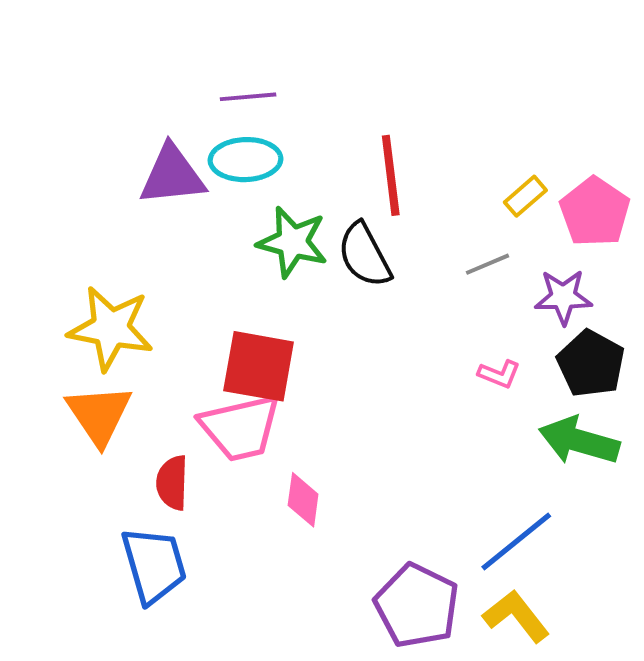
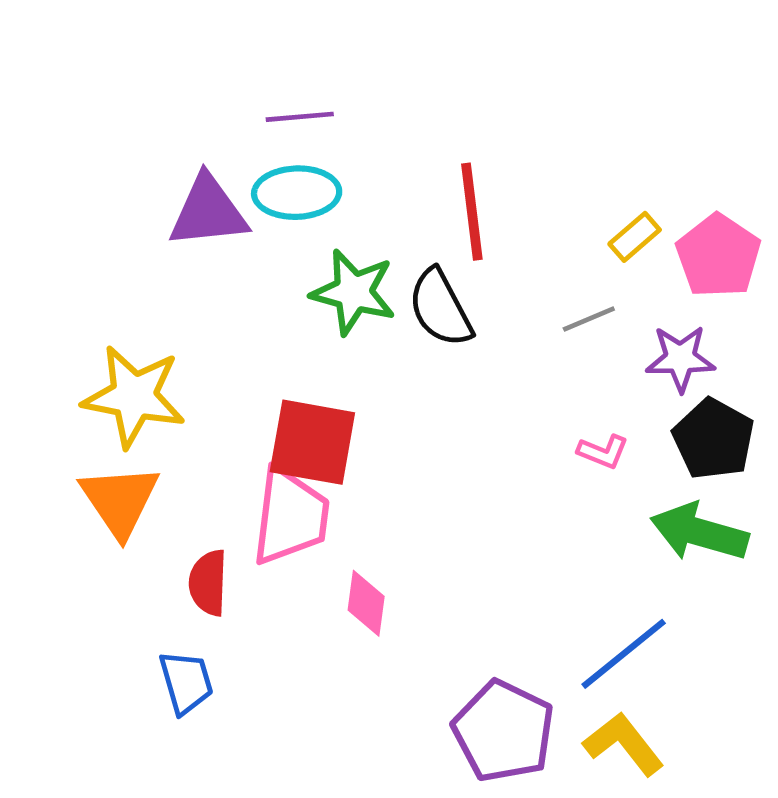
pink trapezoid: (240, 428) -> (290, 516), turned -70
blue trapezoid: (154, 565) -> (186, 682), size x0.7

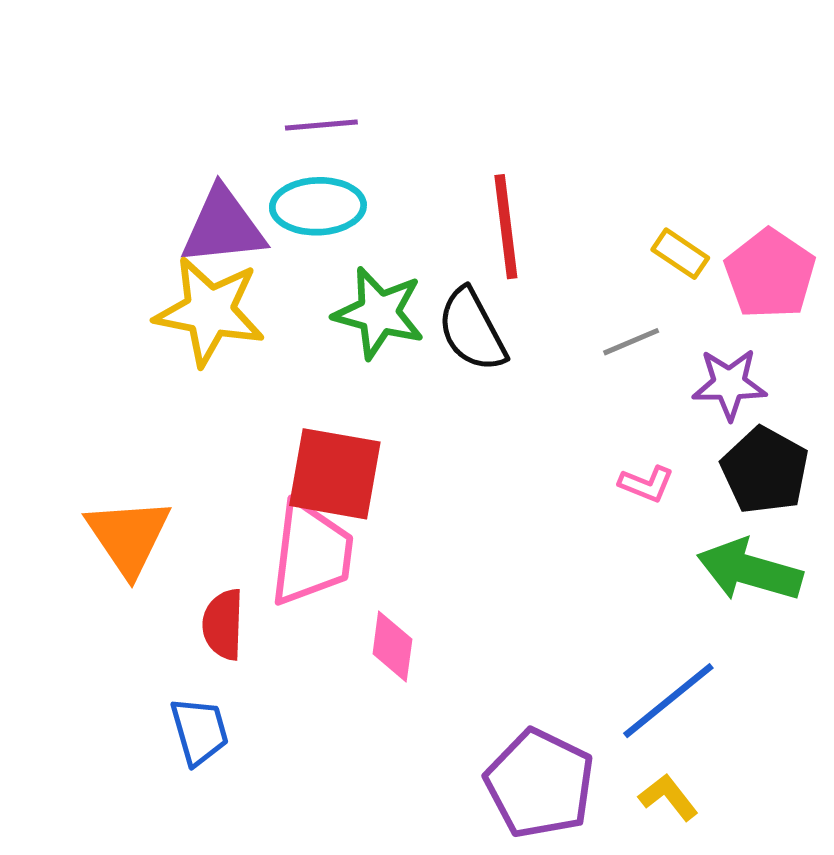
yellow rectangle: (635, 237) -> (680, 254), turned 75
yellow star: (134, 396) -> (210, 311), moved
yellow L-shape: (624, 744) -> (668, 797), size x0.7

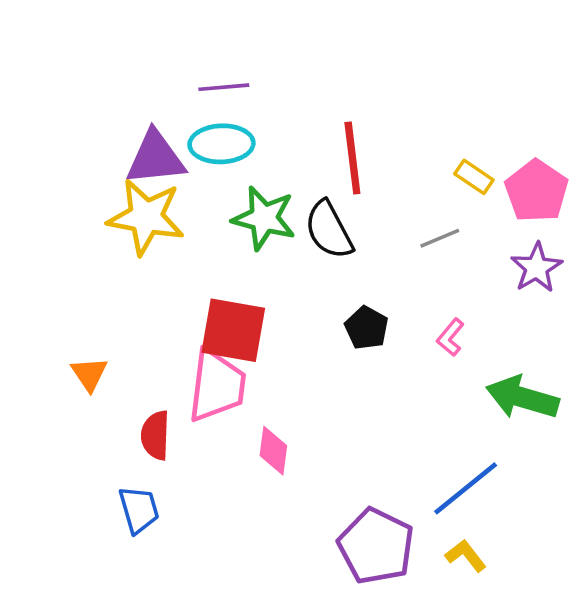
purple star: (729, 384) -> (537, 268), moved, turned -30
black pentagon: (765, 470) -> (367, 328), moved, size x0.7
pink L-shape: (646, 484) -> (450, 337), turned 108
orange triangle: (128, 536) -> (89, 374), size x0.6

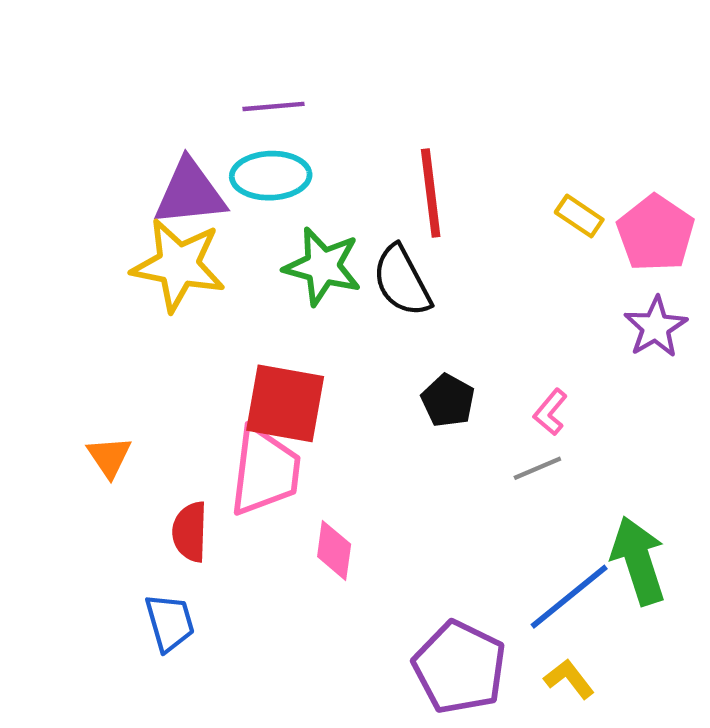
gray line: (440, 238) -> (537, 468), moved
green arrow: (522, 398) -> (638, 561), moved, turned 56

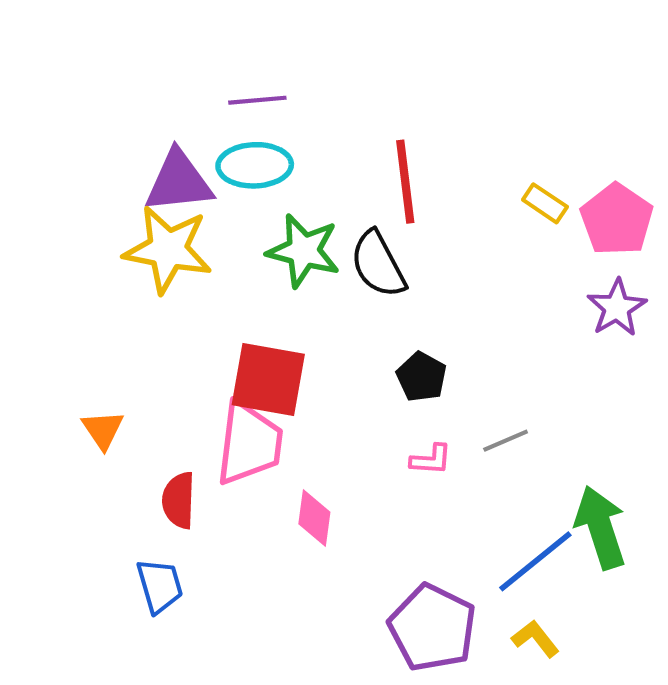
pink L-shape: (550, 412) -> (431, 460), moved, turned -126

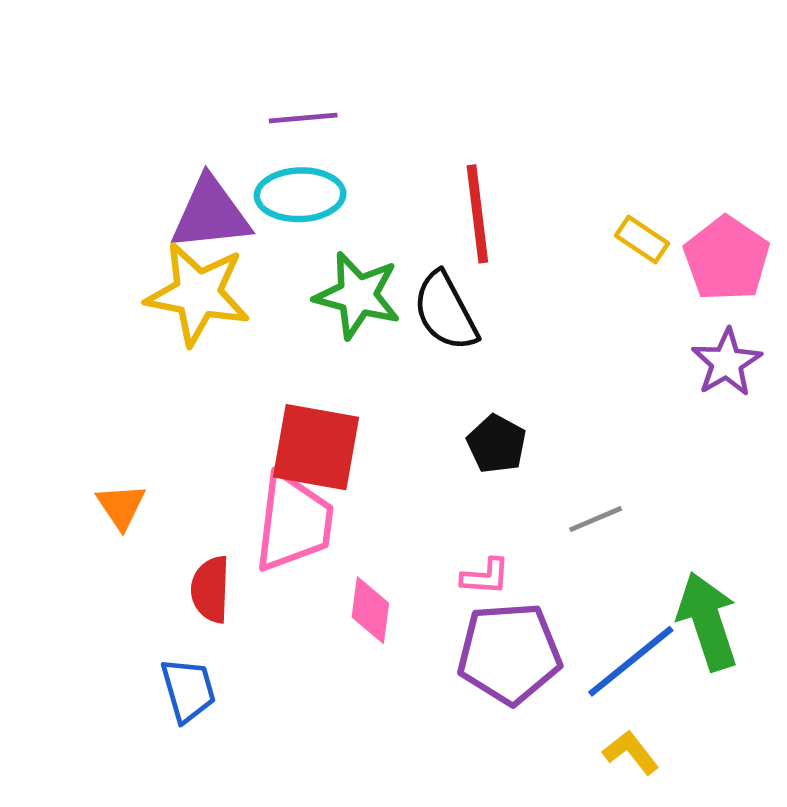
pink L-shape: (431, 460) -> (485, 577), moved
purple pentagon: (432, 628) -> (509, 653), moved, turned -30

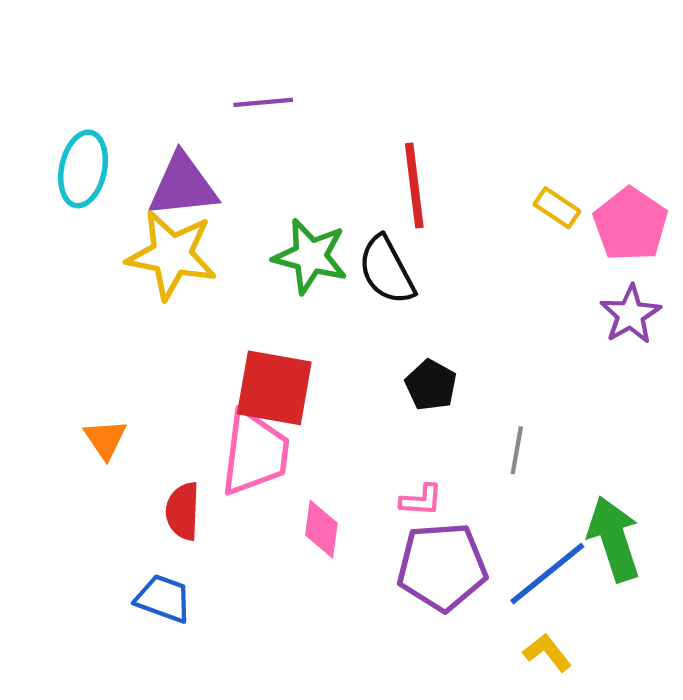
cyan ellipse: (300, 195) -> (83, 169), moved, turned -76
gray line: (596, 519) -> (517, 450), turned -57
blue trapezoid: (188, 690) -> (163, 599), turned -54

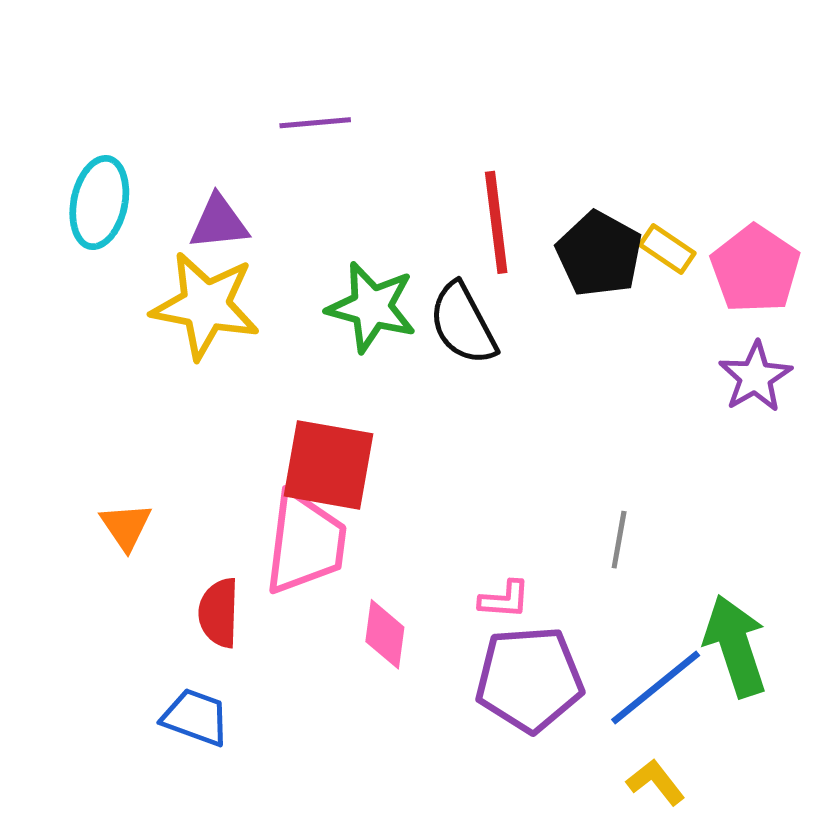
purple triangle: (183, 186) -> (219, 222), size x0.7
black pentagon: (431, 385) -> (599, 254), moved, size x1.4

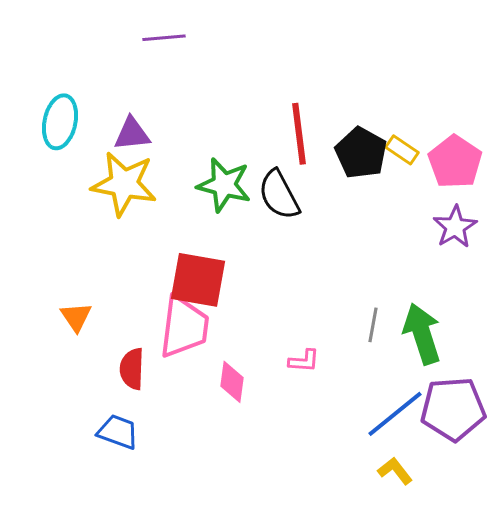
purple line: (315, 123) -> (164, 38), moved
green arrow: (735, 646) -> (422, 334), moved
purple pentagon: (529, 679) -> (453, 409), moved

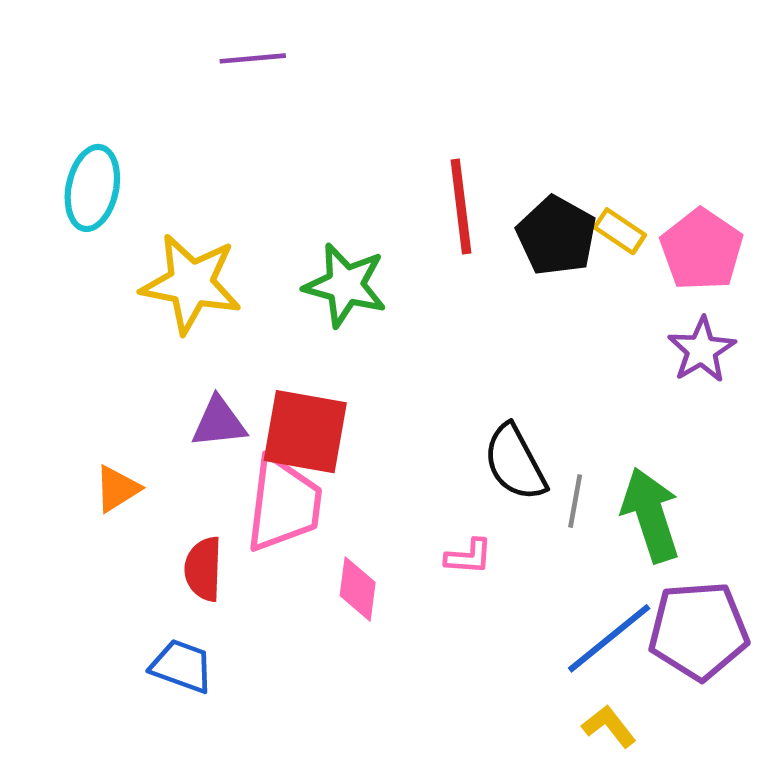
purple triangle: (132, 134) -> (219, 422), moved
black semicircle: (279, 195) -> (515, 463), moved
orange triangle: (76, 317) -> (117, 489), turned 32

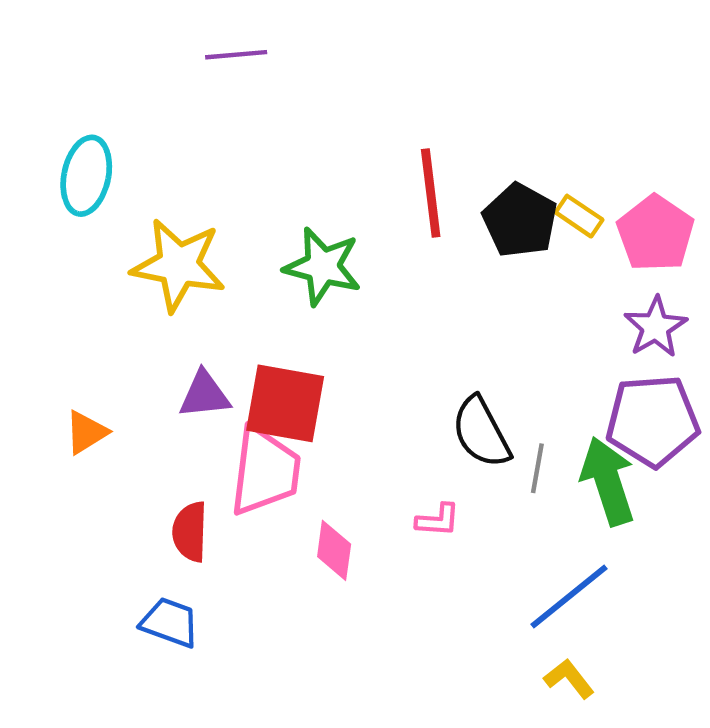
orange triangle: (117, 489) -> (86, 432), moved
purple pentagon: (698, 631) -> (653, 421), moved

